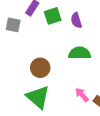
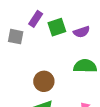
purple semicircle: (76, 20) -> (82, 32), turned -91

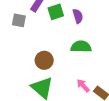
purple semicircle: (82, 32) -> (78, 16), turned -88

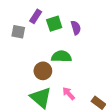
green semicircle: (81, 47) -> (61, 56), moved
pink arrow: (83, 86) -> (69, 93), moved

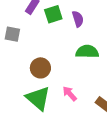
gray square: (18, 32) -> (12, 34), moved
green semicircle: (61, 56) -> (87, 52), moved

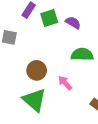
purple semicircle: (78, 19) -> (73, 23), turned -42
pink arrow: (70, 94) -> (65, 83), moved

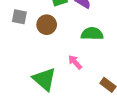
brown circle: (37, 70) -> (47, 25), moved

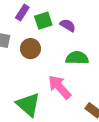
pink arrow: (75, 62) -> (60, 87), size x1.6

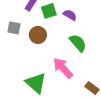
green semicircle: (77, 58) -> (78, 43), turned 48

